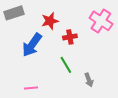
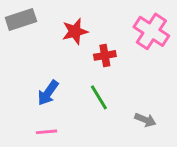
blue arrow: (32, 45) -> (48, 93), moved, size x0.7
gray arrow: (89, 80) -> (145, 120), moved, turned -48

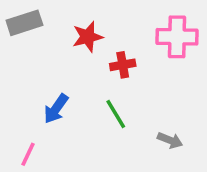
pink cross: (151, 31) -> (177, 37), turned -32
pink line: (46, 132) -> (28, 154), moved, turned -60

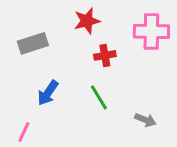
gray rectangle: (24, 23) -> (33, 43), moved
red star: (88, 37) -> (87, 21), moved

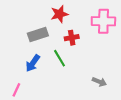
gray rectangle: (33, 43) -> (38, 35), moved
green line: (99, 97) -> (59, 58), moved

